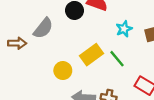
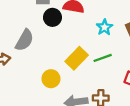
green line: (117, 59) -> (103, 58), turned -60

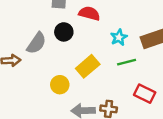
black circle: (52, 17) -> (64, 32), moved
green line: (103, 58) -> (127, 62), moved

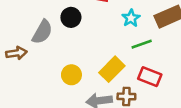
yellow rectangle: (88, 66) -> (112, 69), moved
red rectangle: (145, 94) -> (150, 77), moved

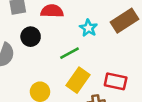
green line: (142, 44) -> (69, 53), moved

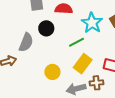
cyan star: (88, 28) -> (92, 23), size x1.5

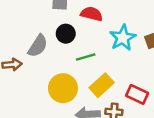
green line: (77, 42) -> (86, 57), moved
yellow circle: (52, 72) -> (63, 88), size x1.5

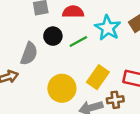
green line: (86, 57) -> (78, 41), moved

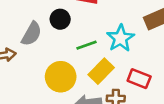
cyan star: (108, 28) -> (120, 38), moved
green line: (78, 41) -> (87, 45), moved

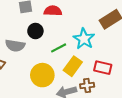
gray semicircle: (31, 34) -> (15, 45), turned 78

